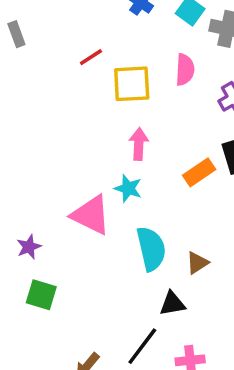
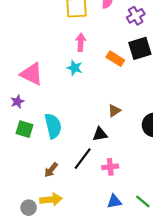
orange rectangle: (199, 172) -> (115, 59), turned 66
pink triangle: (91, 215) -> (32, 74), moved
cyan semicircle: (151, 249) -> (53, 126), moved

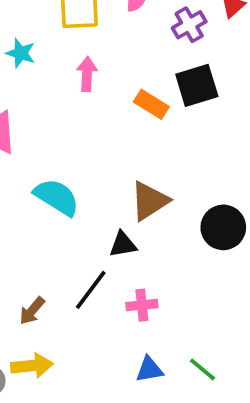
cyan star: (74, 68) -> (21, 53), moved
brown triangle: (114, 111) -> (149, 201), size x1.6
cyan semicircle: (53, 126) -> (57, 197), moved, turned -45

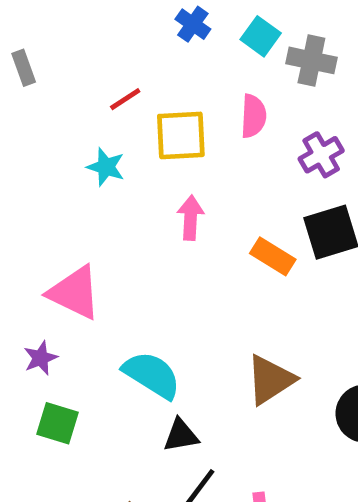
cyan star: (21, 53) -> (106, 167), moved
black triangle: (123, 244) -> (181, 435), moved

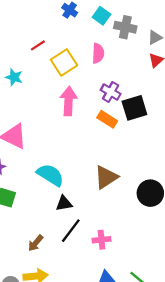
yellow square: (181, 135) -> (64, 62), turned -30
purple cross: (321, 155) -> (111, 92), moved, turned -30
cyan star: (106, 167) -> (14, 77), moved
pink arrow: (191, 218) -> (69, 101), size x1.4

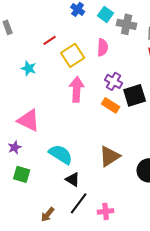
black triangle: (64, 203) -> (73, 179), turned 42

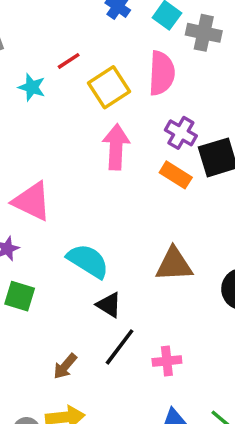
pink semicircle: (103, 47) -> (162, 73), size x1.4
cyan star: (29, 68) -> (32, 87), moved
brown triangle: (110, 156) -> (174, 264), turned 30

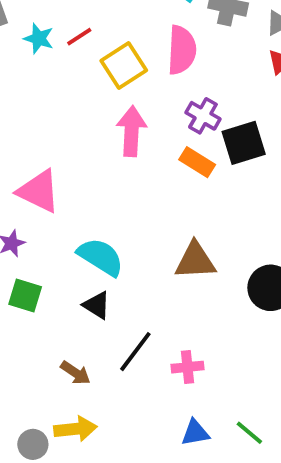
cyan star: (32, 87) -> (39, 38), moved
black triangle: (109, 305) -> (97, 305), moved
brown arrow: (65, 366) -> (75, 373), turned -96

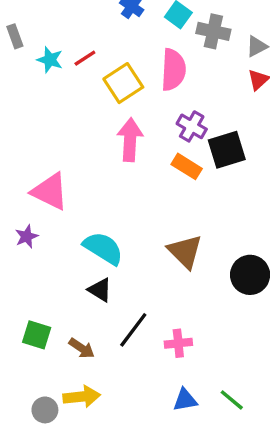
brown triangle: (195, 261) -> (185, 252), turned 48
green square: (25, 296) -> (37, 335), moved

